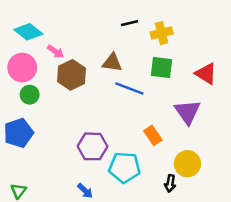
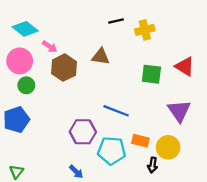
green square: (162, 68) -> (151, 74), moved
blue line: (129, 88) -> (116, 111), moved
purple triangle: (187, 112) -> (179, 111), moved
orange rectangle: (153, 135) -> (140, 141), moved, turned -42

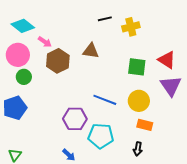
purple triangle: (179, 111) -> (171, 86), moved
orange rectangle: (140, 141) -> (145, 125), moved
yellow circle: (168, 147) -> (139, 101), moved

